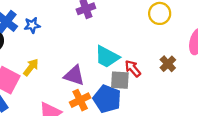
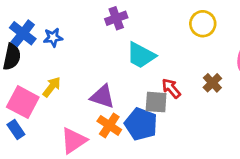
cyan trapezoid: (107, 57) -> (141, 55), moved
orange cross: (80, 100) -> (109, 125), turned -30

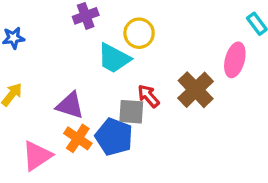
yellow circle: (203, 24) -> (139, 33), moved
brown cross: (212, 83) -> (196, 90), size x1.6

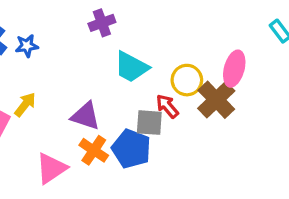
yellow circle: (139, 33) -> (187, 80), moved
pink ellipse: (235, 60) -> (234, 69), moved

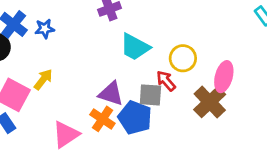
pink ellipse: (234, 69) -> (224, 77), moved
brown cross: (216, 100) -> (210, 102), moved
purple triangle: (86, 116) -> (111, 94), moved

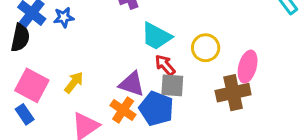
yellow arrow: (43, 79) -> (74, 82), moved
red arrow: (166, 81) -> (165, 65), moved
brown cross: (210, 102) -> (233, 93), turned 32

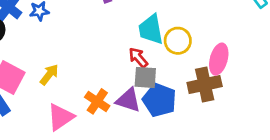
cyan trapezoid: (156, 36) -> (151, 29), moved, turned 52
purple triangle: (132, 84) -> (128, 100), moved
blue pentagon: (156, 109) -> (159, 100), moved

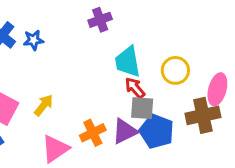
cyan trapezoid: (151, 29) -> (128, 62), moved
purple triangle: (128, 100) -> (125, 131), turned -44
orange cross: (97, 101) -> (93, 133), turned 30

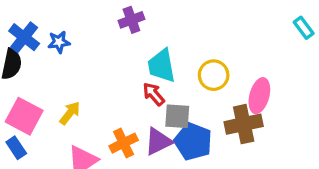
red arrow: (135, 88) -> (154, 94), moved

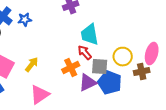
yellow circle: (214, 75) -> (123, 57), moved
brown cross: (244, 124) -> (142, 72), size x0.7
orange cross: (124, 143) -> (71, 68), moved

